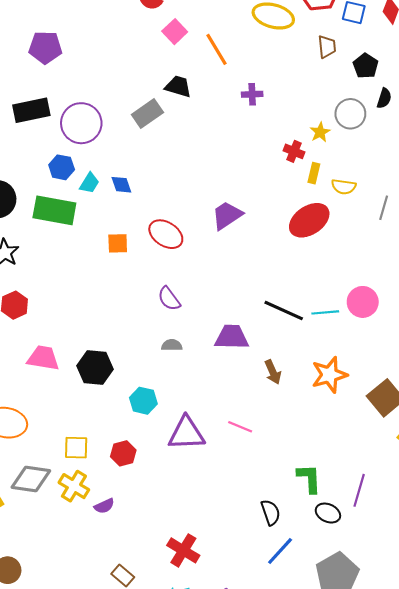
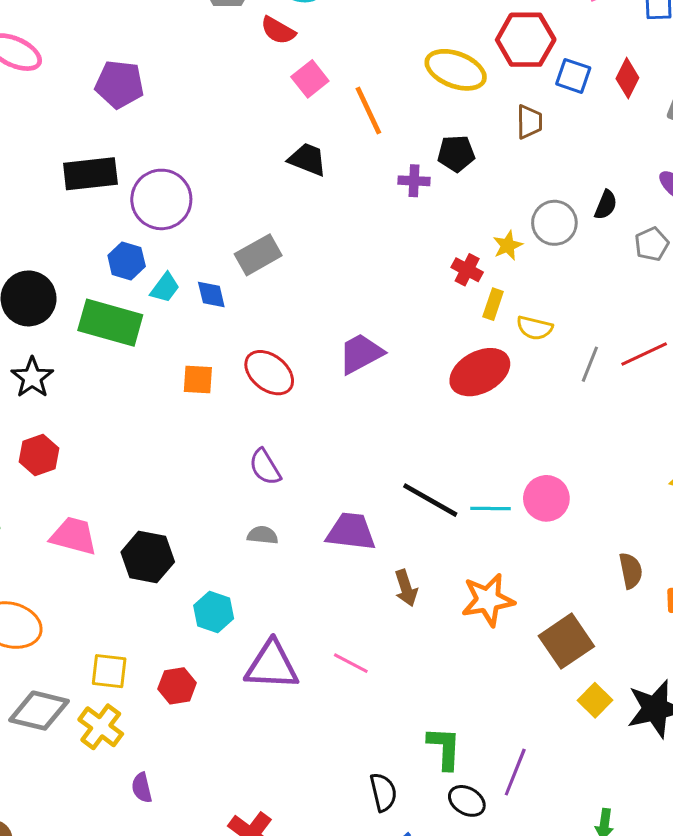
black pentagon: (366, 66) -> (456, 153), moved, turned 30
gray rectangle: (147, 113) -> (258, 255), moved
purple semicircle: (104, 506) -> (142, 788), moved, turned 96

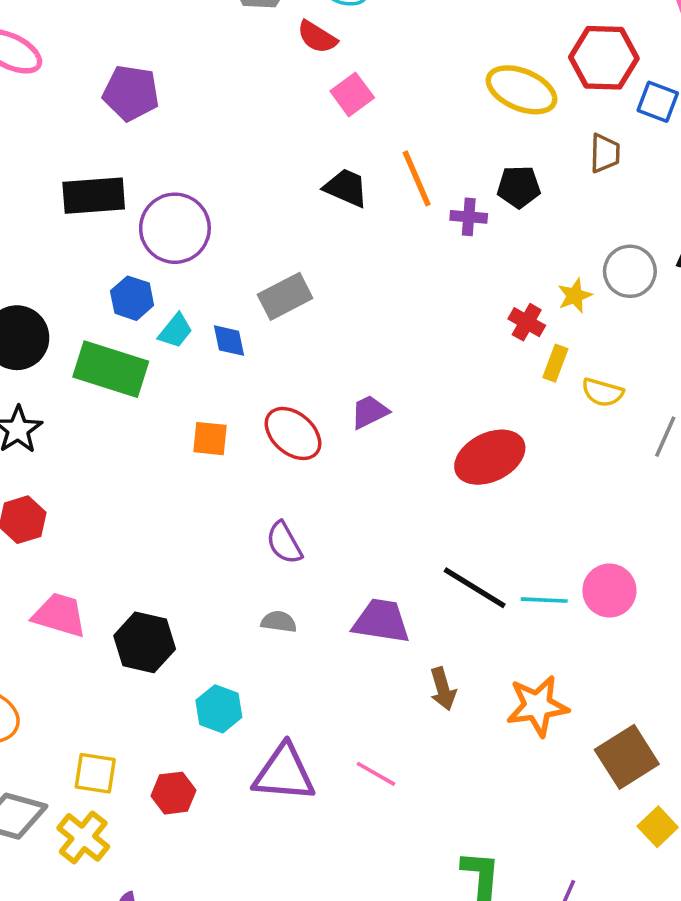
orange line: (368, 111) -> (417, 178), moved
purple trapezoid: (361, 354) -> (370, 412), moved, size x0.7
red ellipse: (480, 372) -> (490, 457), moved

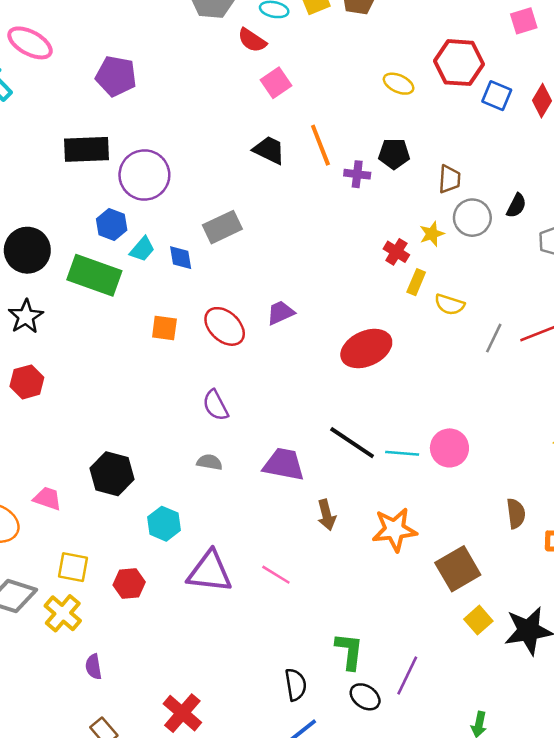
yellow ellipse: (521, 90) -> (399, 84), size x0.6
brown trapezoid: (605, 153) -> (449, 179), moved
pink trapezoid: (60, 615) -> (47, 498), moved, size x0.7

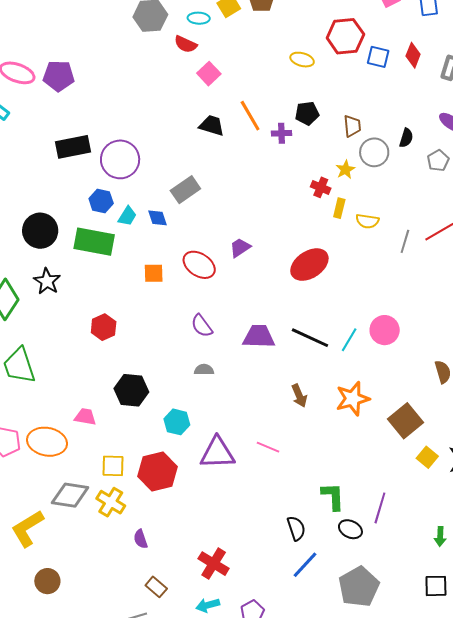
purple pentagon: (116, 76) -> (59, 76), moved
red hexagon: (27, 382) -> (104, 327), moved
cyan line: (402, 453) -> (349, 340), turned -55
purple trapezoid: (284, 464) -> (259, 337), moved
red hexagon: (129, 583) -> (158, 472), size x1.6

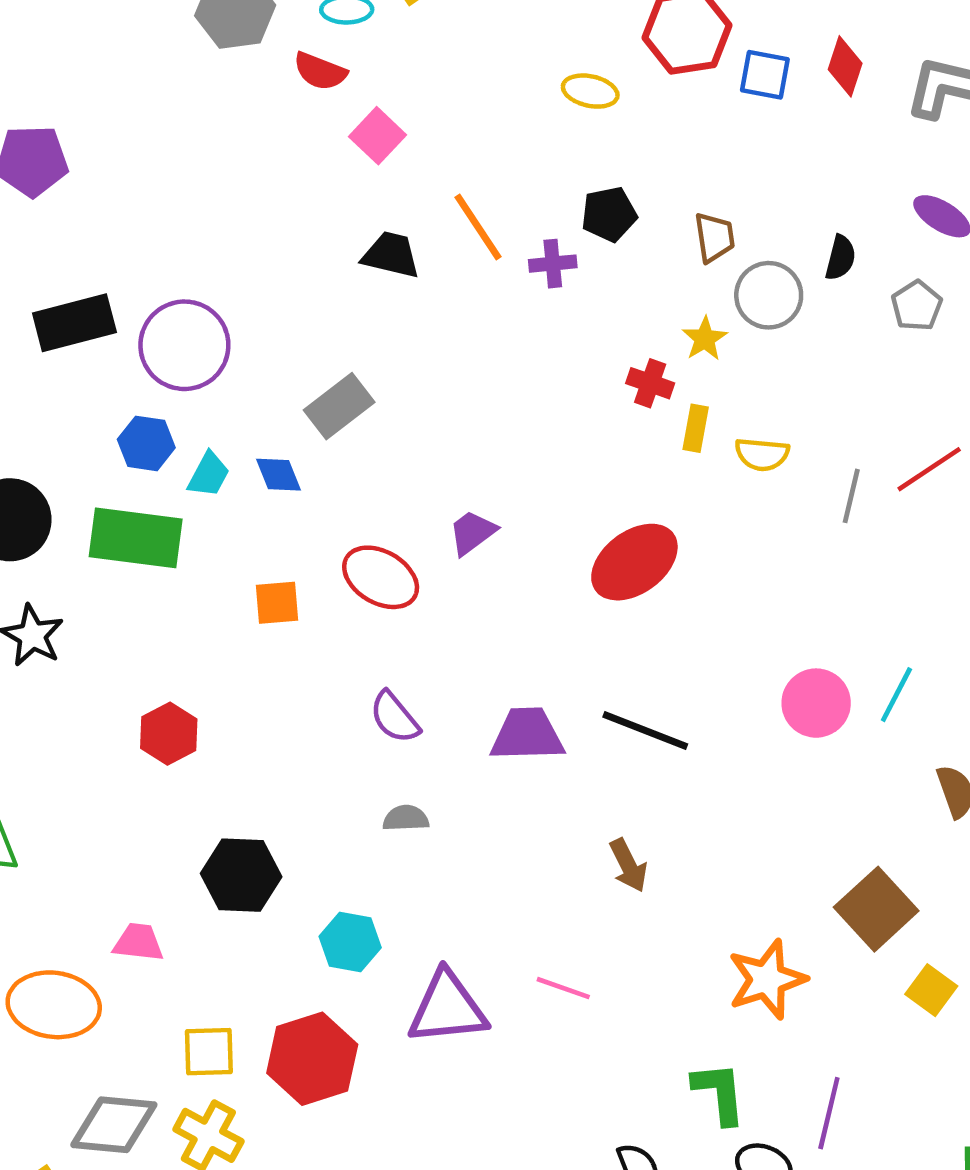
cyan line: (349, 340) -> (896, 695), moved
orange star: (353, 399) -> (767, 979), moved

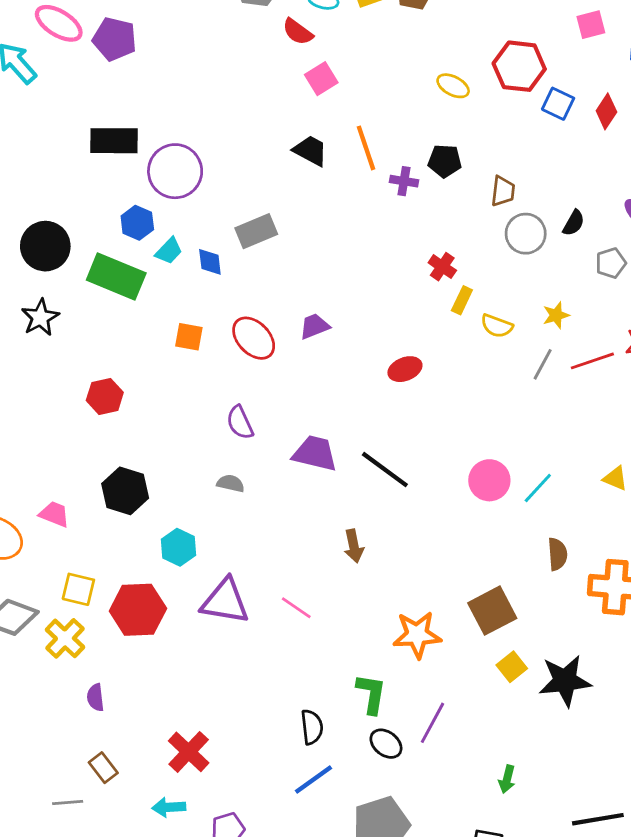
yellow star: (705, 339) -> (556, 315), moved
red ellipse: (634, 562) -> (405, 369), size x0.6

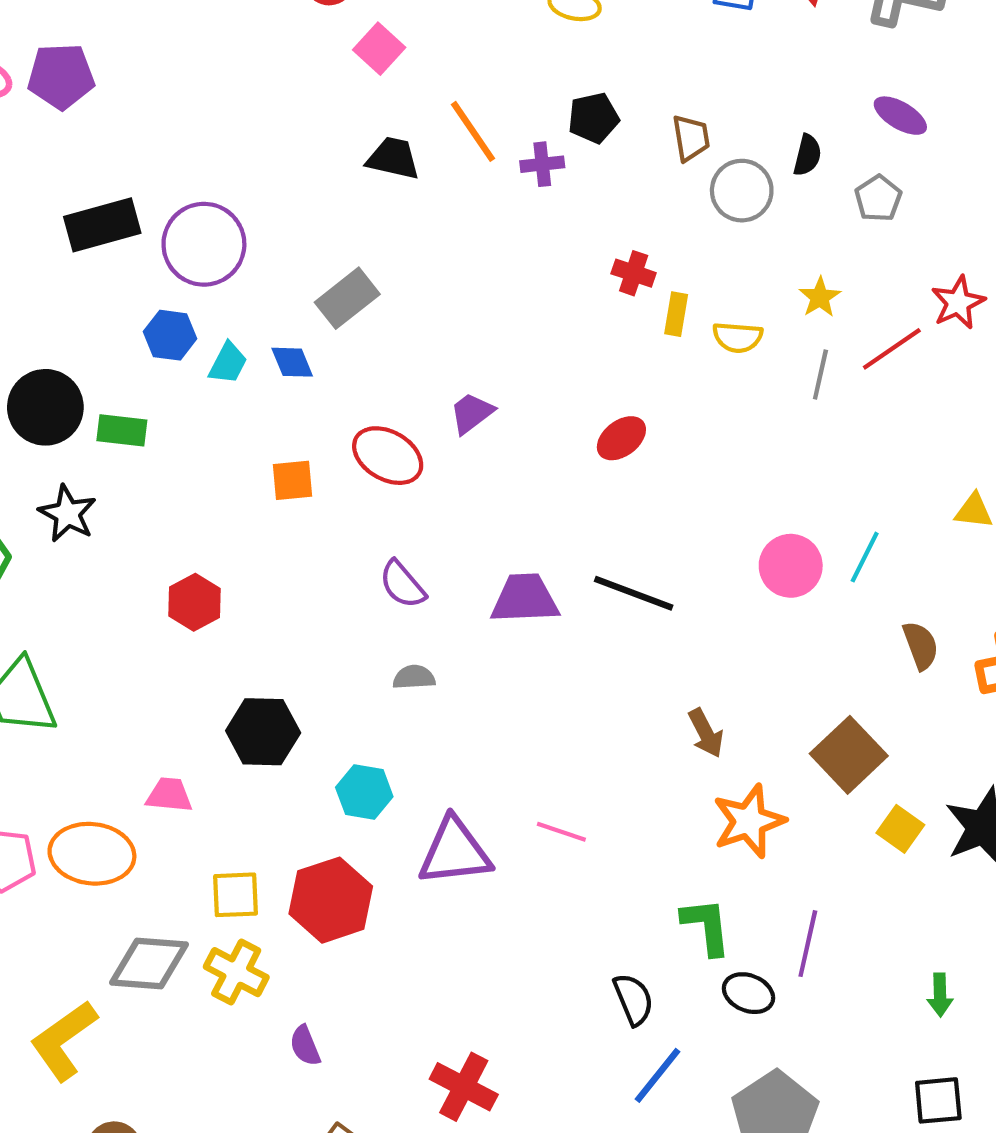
green rectangle: (116, 276) -> (122, 430), moved, size x0.6
brown arrow: (354, 546) -> (706, 733), moved

